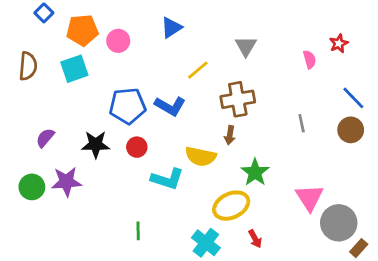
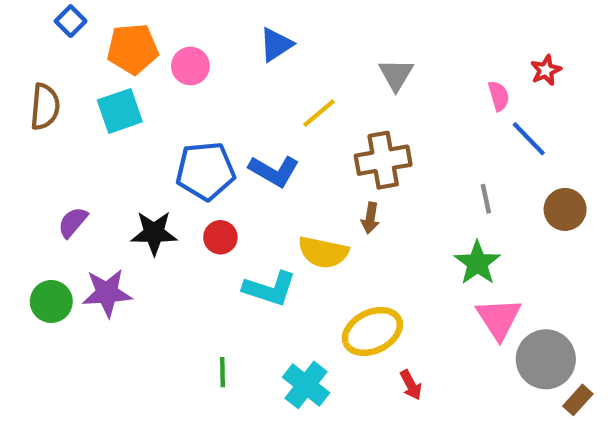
blue line: (353, 98) -> (529, 139), moved
green star: (255, 172) -> (477, 263), moved
cyan cross: (206, 243) -> (306, 385), moved

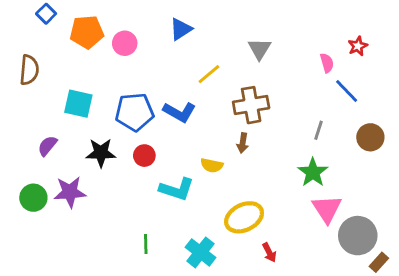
cyan square: (120, 111) -> (78, 104), moved, turned 32
gray line: (486, 199) -> (318, 130), turned 30
yellow semicircle: (323, 252) -> (212, 165), size x0.7

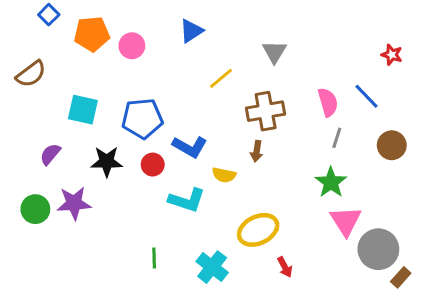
red star: (358, 46) -> (392, 55), moved, turned -30
pink semicircle: (327, 63) -> (328, 102), moved, size x1.4
brown semicircle: (29, 70) -> (31, 74), turned 48
blue L-shape: (179, 112) -> (190, 147), moved

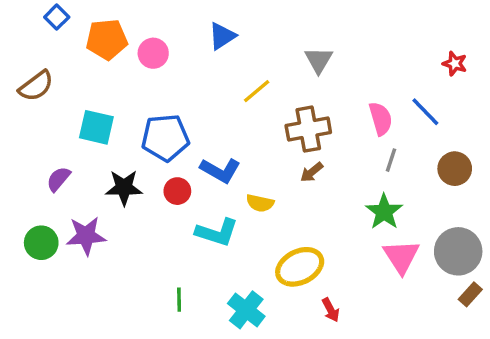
brown arrow: (257, 151) -> (312, 172), moved, turned 42
gray circle: (378, 249) -> (458, 251), moved
brown rectangle: (401, 277) -> (470, 294), moved

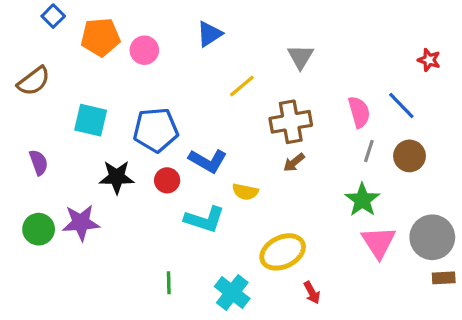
brown circle: (455, 169) -> (410, 156), moved
purple semicircle: (58, 179) -> (39, 162), moved, turned 120
brown rectangle: (470, 294) -> (444, 278), turned 45

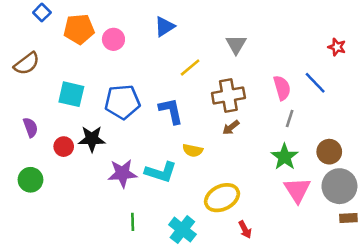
brown circle: (410, 156) -> (329, 152), moved
blue L-shape: (208, 161) -> (171, 111), moved, turned -132
red circle: (167, 180) -> (64, 147), moved
purple star: (81, 223) -> (122, 173), moved

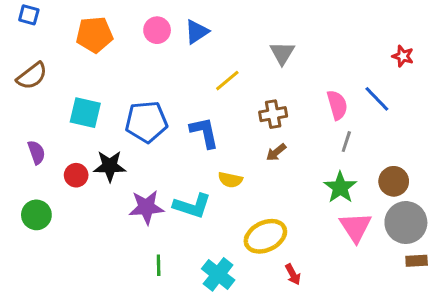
blue square: (42, 13) -> (29, 15), moved, turned -30
pink circle: (113, 39) -> (157, 30), moved
brown cross: (228, 95) -> (273, 114), size x0.7

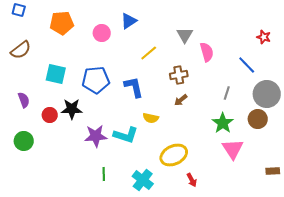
pink circle: (157, 30) -> (102, 33), moved
pink semicircle: (337, 105) -> (207, 52), moved
gray circle: (406, 223) -> (267, 94), moved

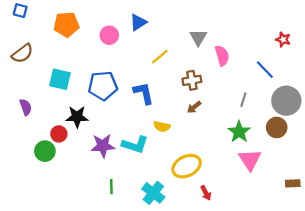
red circle: (50, 115) -> (59, 134), moved
green circle: (24, 141) -> (45, 151), moved

